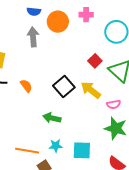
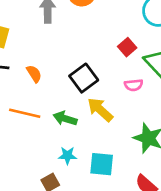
yellow arrow: (91, 90) -> (100, 110), moved
pink semicircle: (114, 104) -> (134, 85), moved
orange line: (27, 151) -> (25, 113), moved

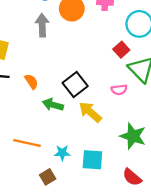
red square: (127, 47) -> (121, 50), moved
orange line: (25, 113) -> (27, 143), moved
green arrow: (65, 118) -> (53, 105), moved

